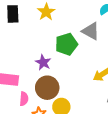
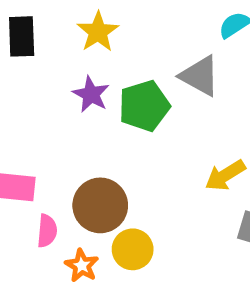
purple star: (43, 62) -> (91, 94), moved

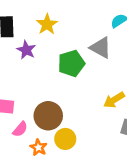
purple star: (91, 94) -> (26, 50), moved
pink semicircle: (47, 231) -> (20, 129), turned 35

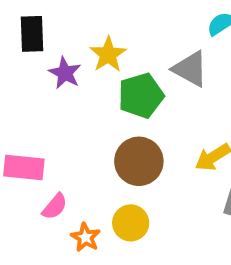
yellow star: (47, 24) -> (108, 54), moved
brown circle: (48, 116) -> (139, 161), moved

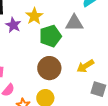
gray triangle: (190, 69) -> (74, 23), turned -30

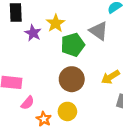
gray triangle: (74, 23) -> (99, 31), turned 36

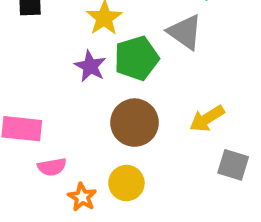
purple star: (33, 33) -> (90, 66), moved
pink semicircle: (28, 103) -> (52, 167), turned 40

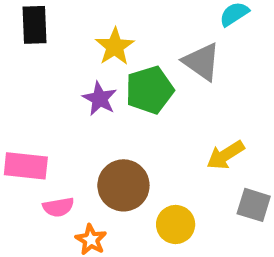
brown circle: (134, 123) -> (123, 185), moved
yellow circle: (126, 183) -> (176, 224), moved

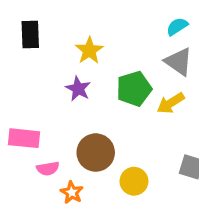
gray triangle: (202, 62) -> (179, 62), moved
green pentagon: (150, 90) -> (134, 89), moved
yellow arrow: (225, 155) -> (171, 103), moved

